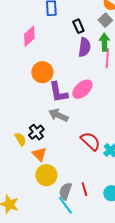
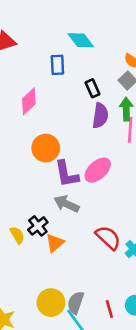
orange triangle: (39, 154) -> (55, 243), moved, turned 35
yellow circle: (46, 175) -> (51, 303), moved
red line: (84, 189) -> (109, 309), moved

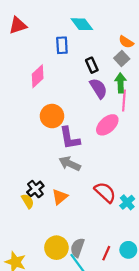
purple semicircle: (100, 116) -> (98, 88), turned -40
pink ellipse: (98, 170) -> (107, 125), moved
black cross: (38, 226) -> (35, 189), moved
yellow semicircle: (17, 235) -> (28, 201), moved
red line: (109, 309) -> (106, 253), turned 40

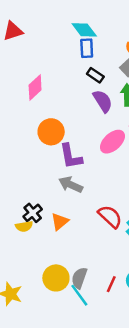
blue rectangle: (62, 45) -> (87, 48), moved
black rectangle: (92, 65) -> (95, 75), turned -32
yellow semicircle: (28, 201) -> (24, 226), turned 112

